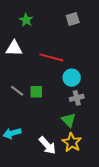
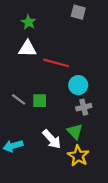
gray square: (73, 19) -> (78, 12), moved, turned 32
white triangle: (14, 48) -> (27, 49), moved
white arrow: (47, 145) -> (52, 139), moved

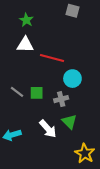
gray cross: (84, 107) -> (61, 99), moved
yellow star: (78, 156) -> (85, 153), moved

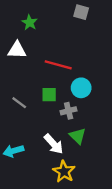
white triangle: (25, 45) -> (17, 50), moved
green square: (37, 93) -> (49, 95), moved
yellow star: (85, 153) -> (64, 172), moved

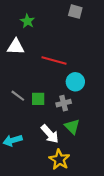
green square: (49, 95) -> (38, 99), moved

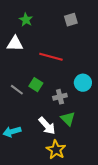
gray square: (75, 12) -> (71, 20), moved, turned -32
cyan circle: (75, 82) -> (83, 83), moved
green square: (38, 99) -> (36, 85), moved, turned 32

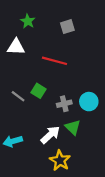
gray square: (71, 20) -> (67, 27), moved
cyan circle: (83, 83) -> (89, 102), moved
white arrow: (47, 126) -> (50, 135), turned -90

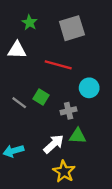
gray square: (67, 27) -> (72, 28), size x1.6
cyan circle: (89, 102) -> (89, 88), moved
green triangle: (73, 127) -> (78, 136), turned -42

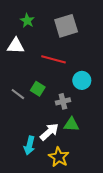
cyan arrow: (13, 151) -> (29, 145), moved, turned -60

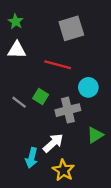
green star: (27, 21) -> (16, 22), moved
gray cross: (63, 101) -> (68, 110), size x1.5
green triangle: (71, 124) -> (95, 135), moved, turned -35

